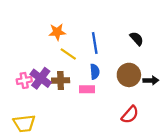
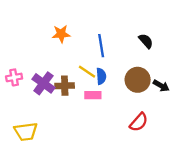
yellow line: (68, 54) -> (87, 72), moved
pink cross: (24, 80) -> (14, 77), moved
black arrow: (151, 80) -> (161, 86), turned 32

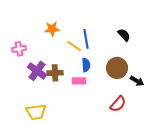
yellow line: (87, 72) -> (74, 46), moved
pink cross: (14, 77) -> (19, 49), moved
black arrow: (161, 86) -> (137, 81), moved
yellow trapezoid: (26, 132) -> (36, 112), moved

